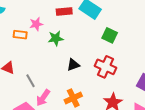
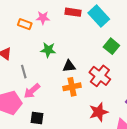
green star: (56, 38) -> (48, 50), moved
orange cross: (73, 98) -> (72, 87), moved

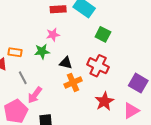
pink star: (43, 18) -> (53, 35), moved
orange rectangle: (25, 24) -> (15, 52), moved
black triangle: (69, 66) -> (66, 63), turned 32

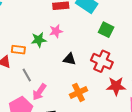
green star: (42, 51) -> (39, 40), moved
orange cross: (73, 82) -> (79, 92), moved
red star: (104, 101) -> (116, 86), moved, turned 30

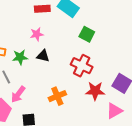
green star: (39, 40) -> (20, 57), moved
black triangle: (70, 59) -> (43, 56), moved

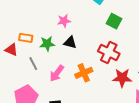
pink arrow: (18, 94) -> (57, 73), moved
orange cross: (57, 96) -> (84, 73), moved

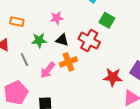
orange rectangle: (26, 38) -> (17, 22), moved
red cross: (109, 52) -> (89, 41), moved
orange cross: (84, 73) -> (68, 62), moved

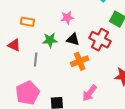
gray line: (24, 60) -> (36, 60), turned 32
pink arrow: (48, 70) -> (90, 93), moved

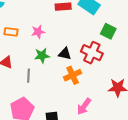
pink star: (67, 18) -> (38, 32), moved
orange rectangle: (27, 22) -> (11, 32), moved

